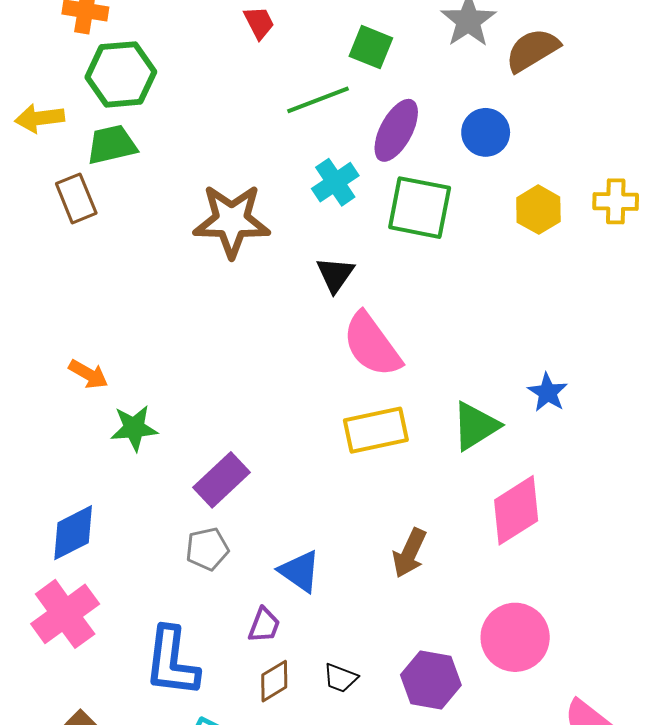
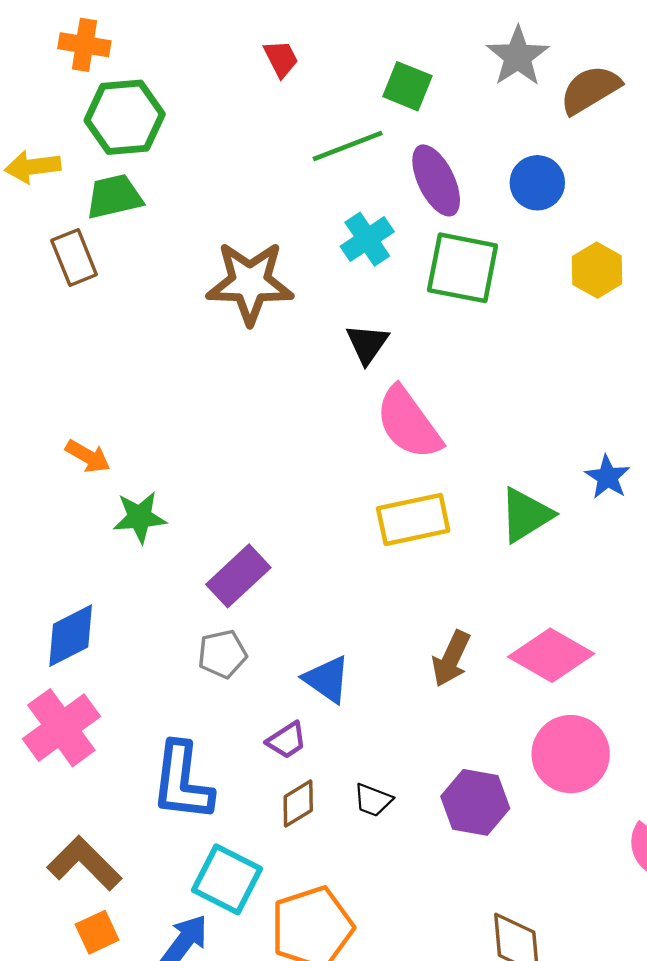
purple ellipse: (396, 130) -> (436, 180), turned -54
pink diamond: (516, 510) -> (551, 655), moved, turned 62
purple trapezoid: (264, 625) -> (287, 740), turned 36

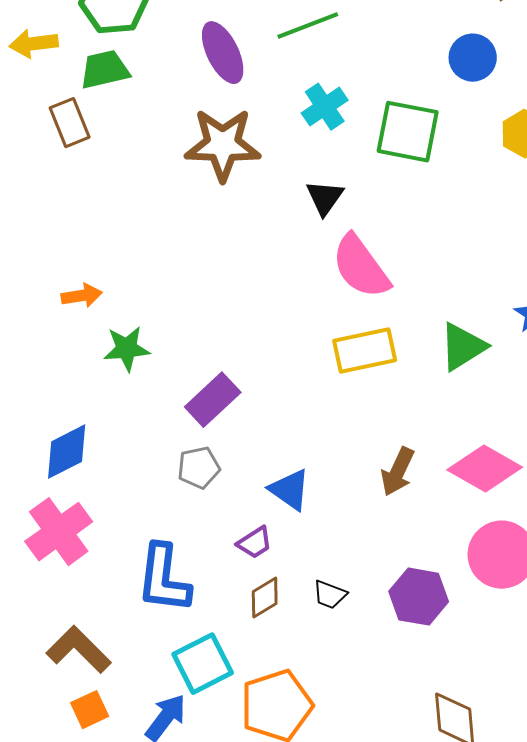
purple ellipse: (436, 180) -> (223, 53), moved
orange arrow: (88, 456) -> (82, 296), turned -39
cyan square: (227, 879) -> (203, 664), turned 36

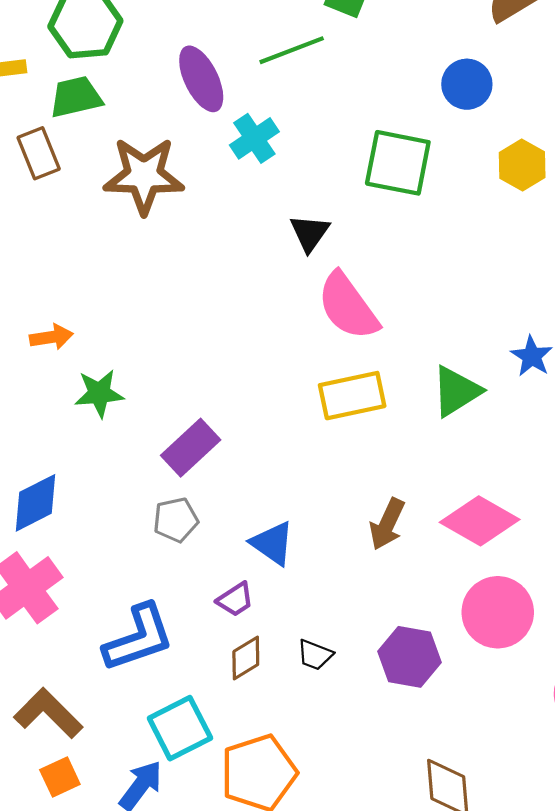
cyan cross: (325, 107) -> (254, 138), moved
brown star: (223, 145) -> (144, 176), moved
blue L-shape: (164, 579) -> (139, 638), turned -116

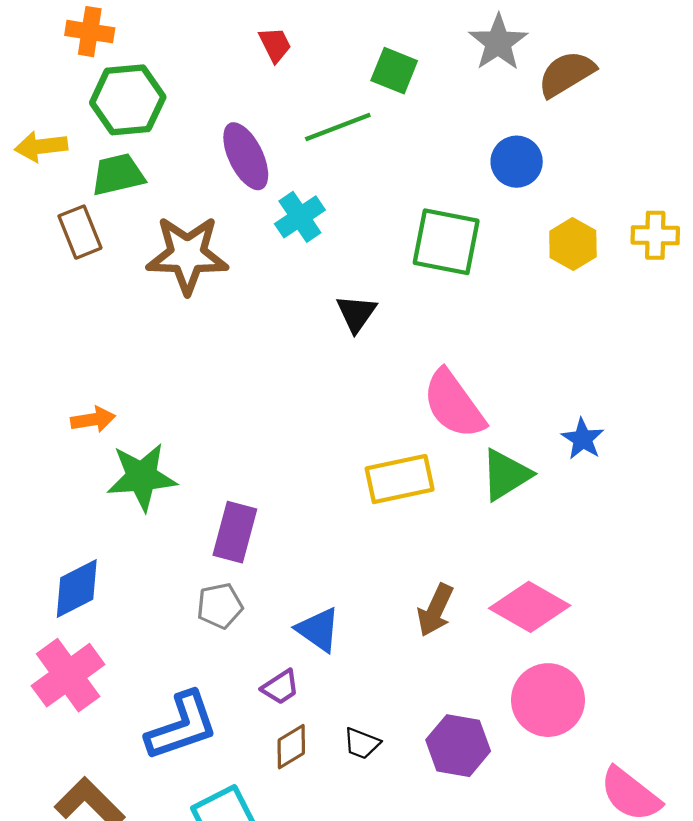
pink semicircle: (348, 306) -> (454, 404), moved
green star: (99, 393) -> (142, 477), size x1.4
purple rectangle: (191, 448) -> (235, 532), turned -32

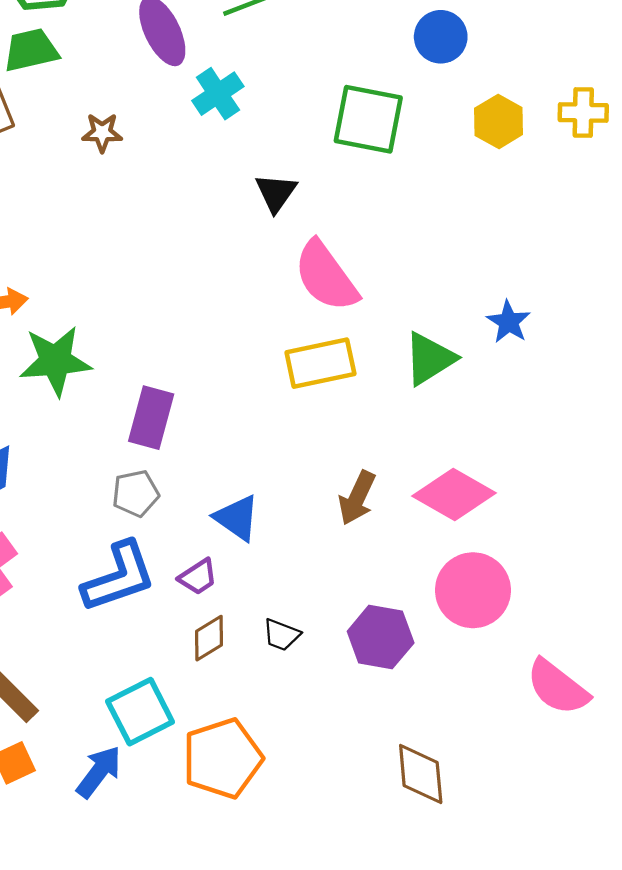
brown star: (187, 255) -> (102, 133), size x0.5
pink semicircle: (454, 404) -> (326, 276), moved
blue L-shape: (182, 726) -> (119, 577), moved

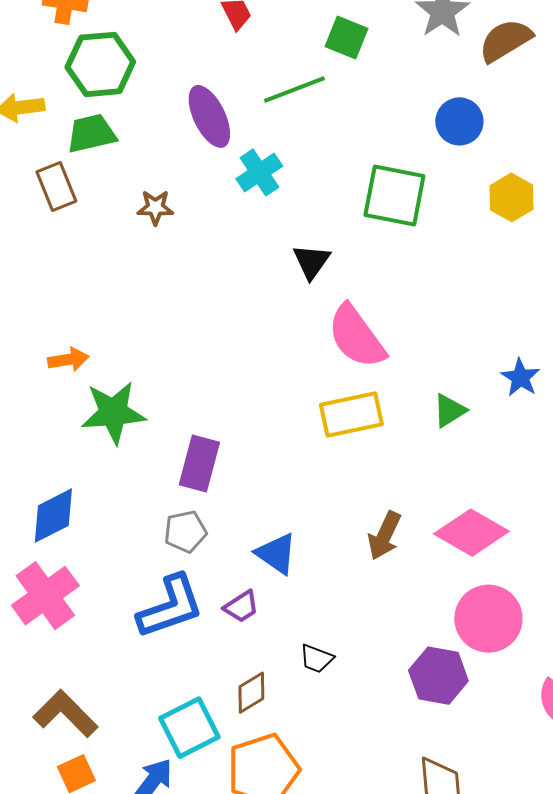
green triangle: (430, 359) -> (449, 411), size x0.7
purple hexagon: (381, 637) -> (438, 676), moved
brown diamond: (209, 638) -> (251, 693), moved

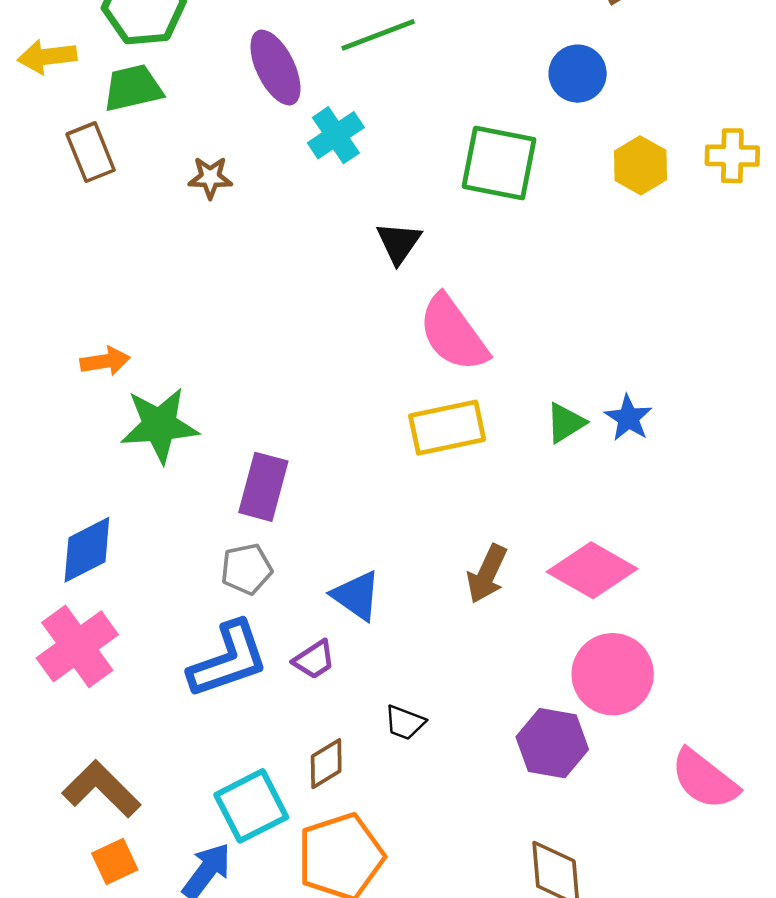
blue star: (520, 378) -> (628, 418), moved

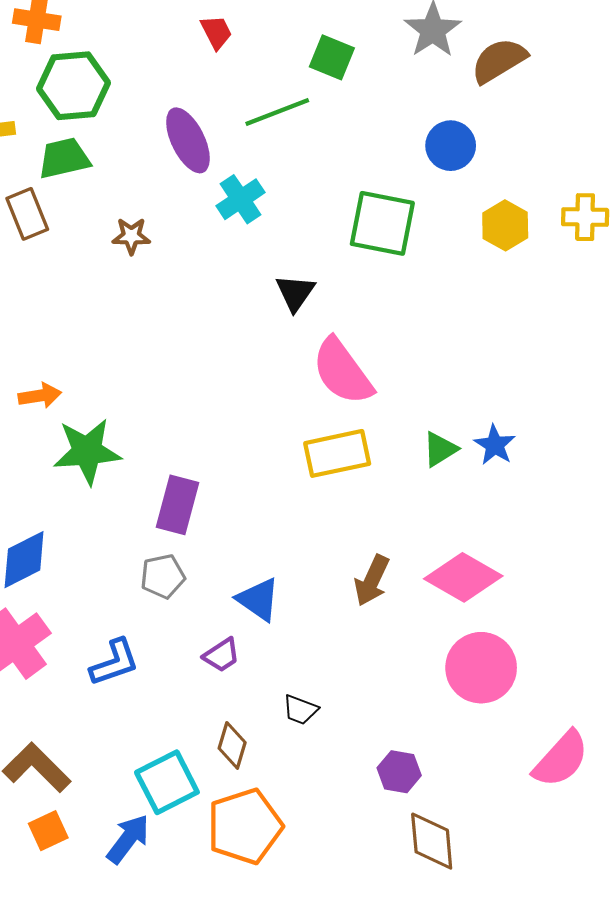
blue L-shape: (228, 660) -> (114, 662), moved, size x0.7
purple hexagon: (552, 743) -> (399, 772), moved, size x0.7
brown diamond: (326, 764) -> (232, 745), turned -42
pink semicircle: (704, 779) -> (561, 759), turned -86

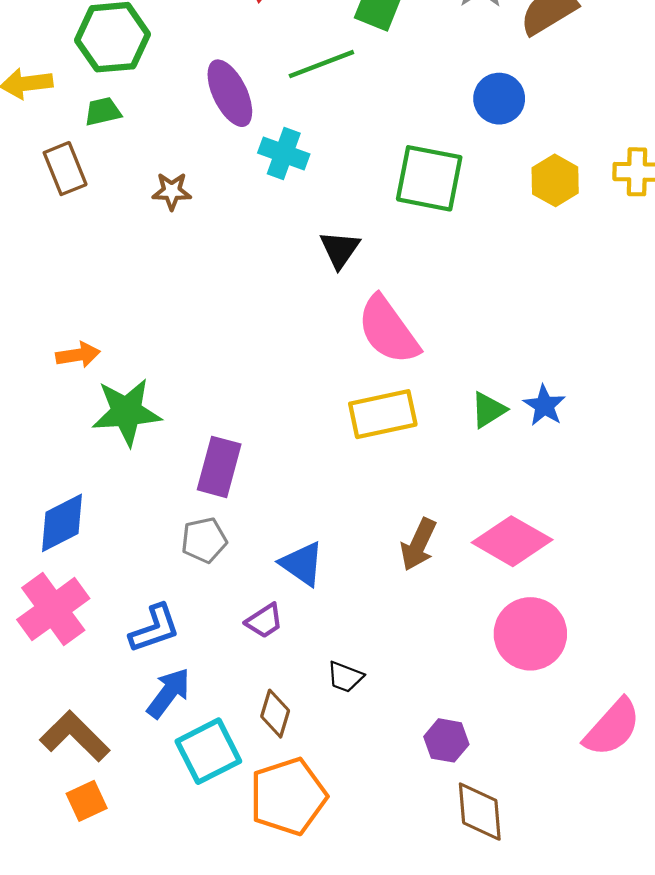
green trapezoid: (64, 158) -> (103, 111), size x0.7
cyan cross: (241, 199) -> (284, 153), turned -36
blue arrow: (128, 839) -> (169, 693), moved

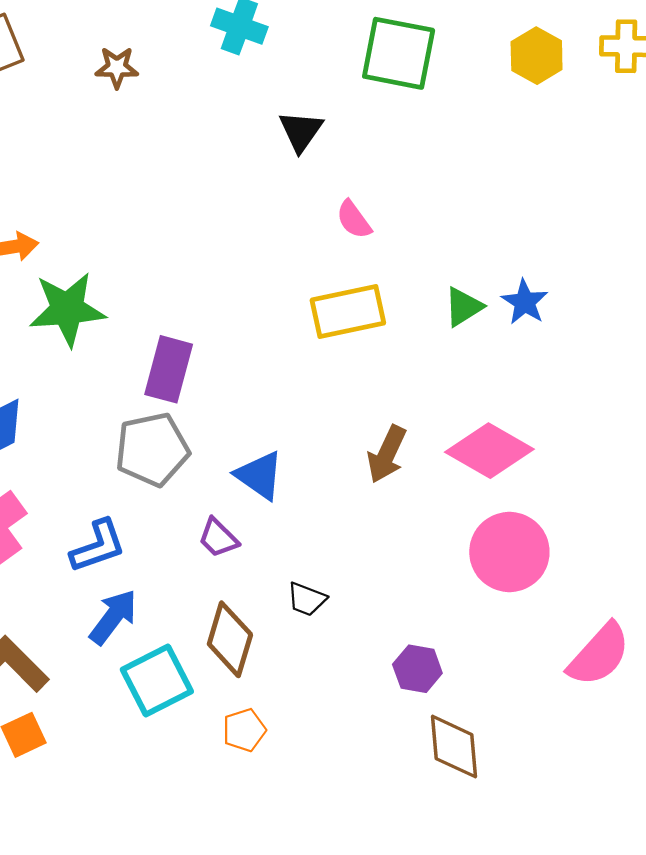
pink semicircle: (388, 330) -> (354, 220), size x0.5
gray pentagon: (204, 540) -> (152, 449), size x1.5
purple trapezoid: (264, 621) -> (218, 538), turned 78
brown diamond: (275, 714) -> (230, 639), size x1.4
orange pentagon: (288, 796) -> (244, 730), size x0.5

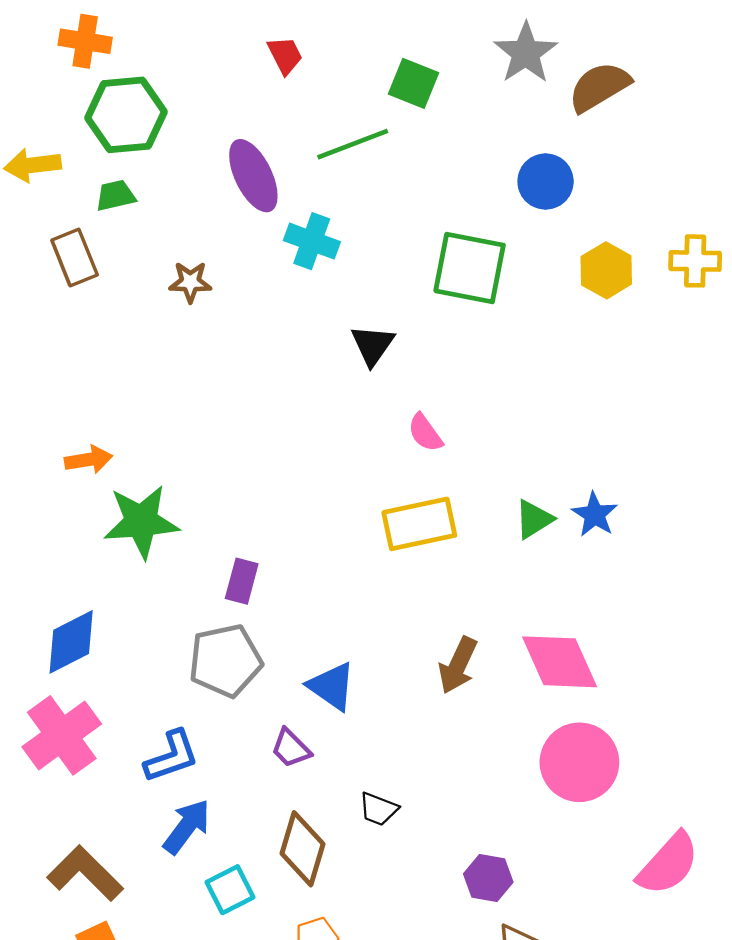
purple rectangle: (169, 369) -> (242, 581), size x0.7
pink diamond: (489, 451) -> (560, 662), turned 36
cyan square: (157, 681) -> (230, 890), size x0.7

